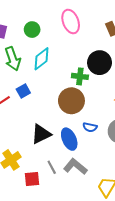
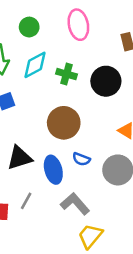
green cross: (80, 76) -> (66, 74), moved
gray L-shape: (75, 166) -> (75, 204), moved
gray line: (52, 167) -> (26, 201), turned 48

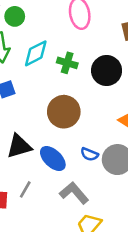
green circle: (29, 27) -> (15, 16), moved
blue semicircle: (81, 159) -> (89, 154), moved
blue ellipse: (53, 170) -> (53, 158), turned -32

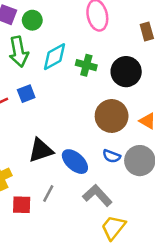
brown circle: (64, 112) -> (112, 116), moved

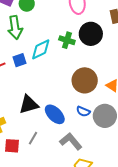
cyan diamond: (55, 57) -> (41, 49), moved
black circle: (126, 72) -> (91, 34), moved

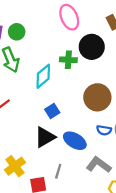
blue square: (19, 60) -> (52, 111), moved

